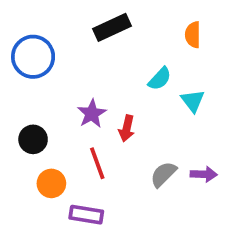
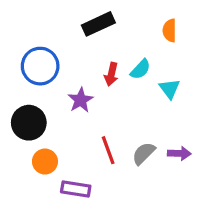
blue circle: (33, 57) -> (40, 66), moved
red arrow: (127, 128) -> (111, 74), moved
black circle: (33, 139) -> (29, 123), size x1.4
red line: (97, 163) -> (108, 150), moved

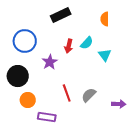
purple arrow: (179, 153) -> (119, 104), moved

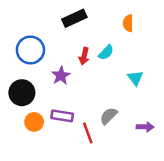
cyan triangle: (105, 55) -> (135, 78), moved
red line: (67, 93) -> (88, 133), moved
purple rectangle: (47, 117) -> (62, 116), moved

